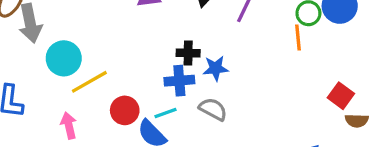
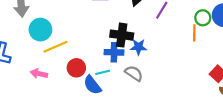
black cross: (188, 53) -> (122, 35), size x1.5
pink arrow: (69, 126) -> (39, 74), turned -70

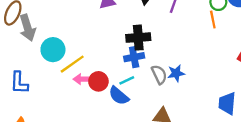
blue star: (138, 47) -> (176, 73), moved
gray semicircle: (134, 73) -> (159, 75), turned 42
pink arrow: (39, 74) -> (82, 79), moved

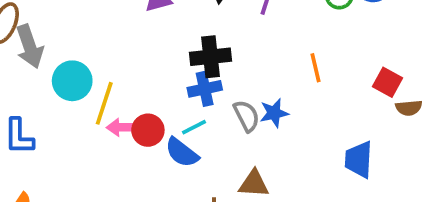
orange line: (213, 19) -> (316, 68), moved
yellow line: (72, 64) -> (104, 103), turned -35

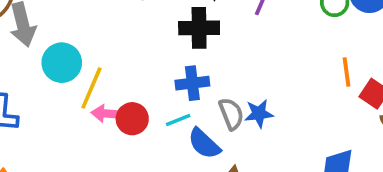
black cross: (211, 57) -> (199, 28), moved
orange line: (316, 68) -> (346, 72), moved
blue semicircle: (182, 152) -> (204, 144), moved

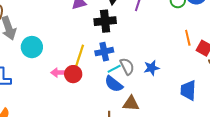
yellow line: (91, 88) -> (79, 56), moved
blue star: (259, 113) -> (151, 68), moved
cyan line: (178, 120) -> (114, 69), moved

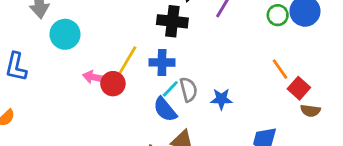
orange line: (188, 38) -> (280, 69), turned -35
cyan line: (114, 69) -> (170, 89), turned -32

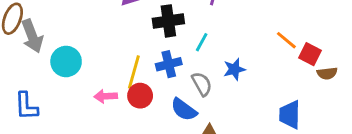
red circle: (113, 84) -> (140, 96), moved
cyan line: (170, 89) -> (202, 42), moved
blue star: (221, 99) -> (234, 69), moved

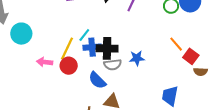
black cross: (168, 21) -> (107, 48), moved
cyan line: (202, 42) -> (84, 35), moved
gray semicircle: (202, 84) -> (113, 65), turned 102

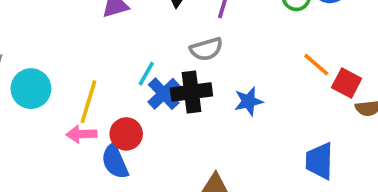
blue cross: (92, 47) -> (164, 94), turned -30
yellow line: (67, 49) -> (88, 102), moved
gray semicircle: (113, 65) -> (206, 49), moved
blue semicircle: (97, 80) -> (115, 161), moved, turned 30

